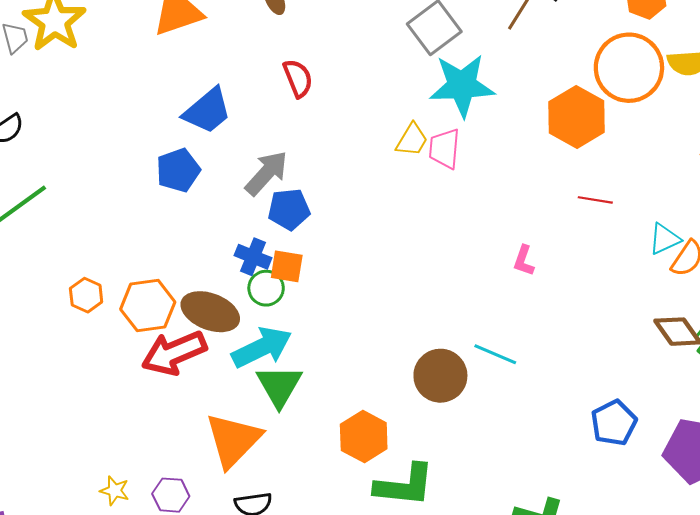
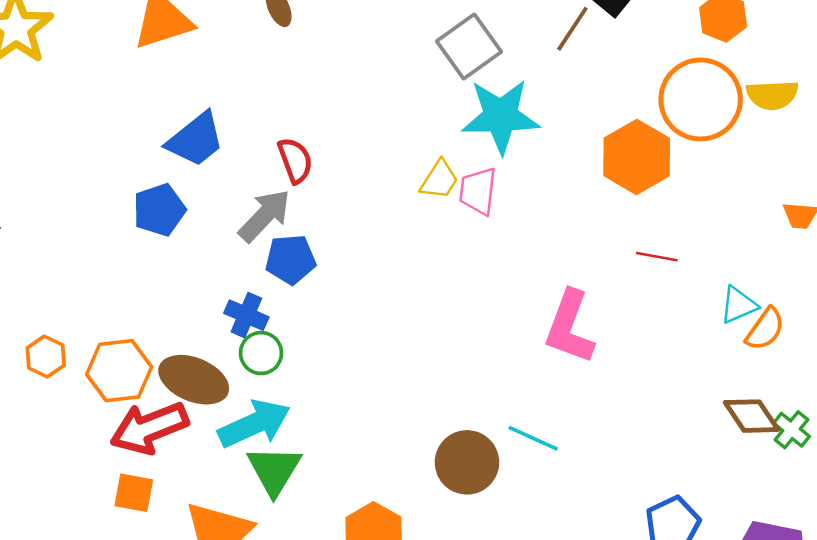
red semicircle: (298, 78) -> (295, 160), moved
pink L-shape: (524, 261) -> (570, 327), size x2.0
orange square: (287, 266) -> (134, 493), moved

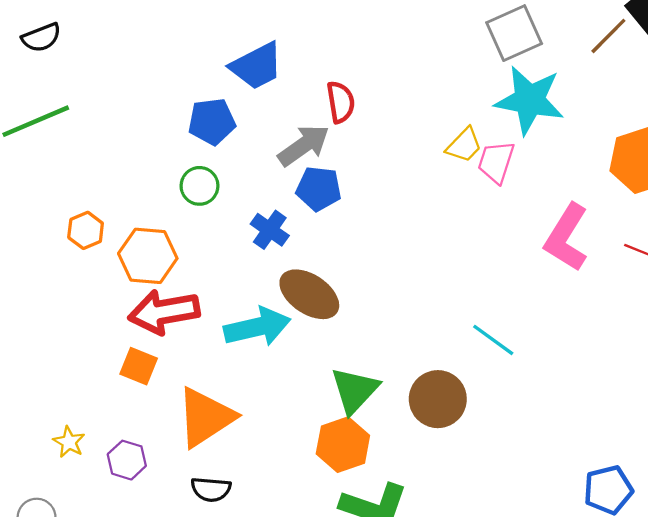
pink L-shape: (570, 327) -> (566, 238), moved
green circle: (261, 353) -> (199, 186), moved
brown ellipse: (194, 380) -> (309, 294), moved
cyan line: (533, 438) -> (493, 340), moved
green triangle: (274, 470) -> (355, 390), moved

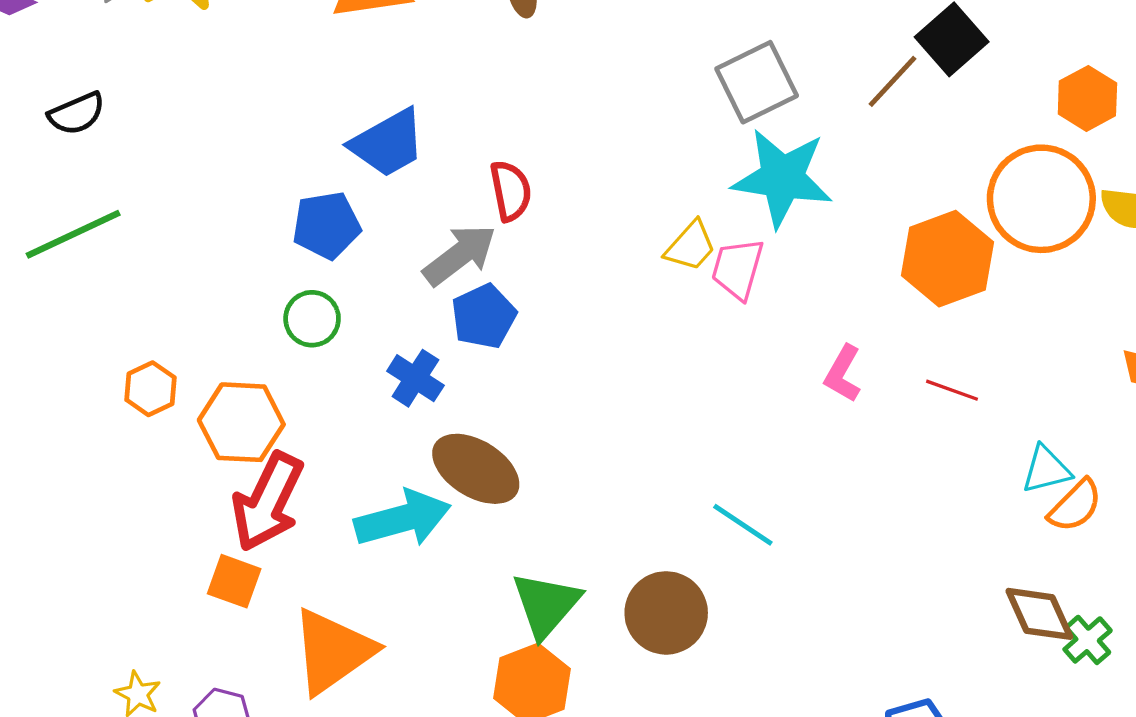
blue pentagon: (319, 189) -> (484, 316), turned -30
pink L-shape: (566, 238) -> (843, 374), size x0.6
red arrow: (164, 312) -> (268, 502), turned -52

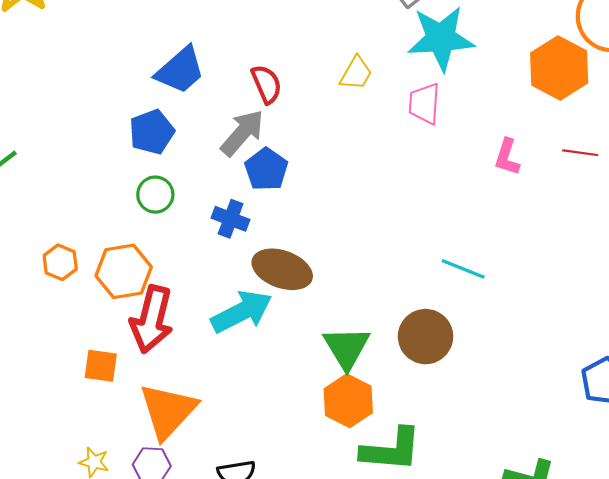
yellow trapezoid: (691, 246) -> (356, 73), moved
orange square: (234, 581) -> (101, 366), moved
orange triangle: (333, 651) -> (168, 411), moved

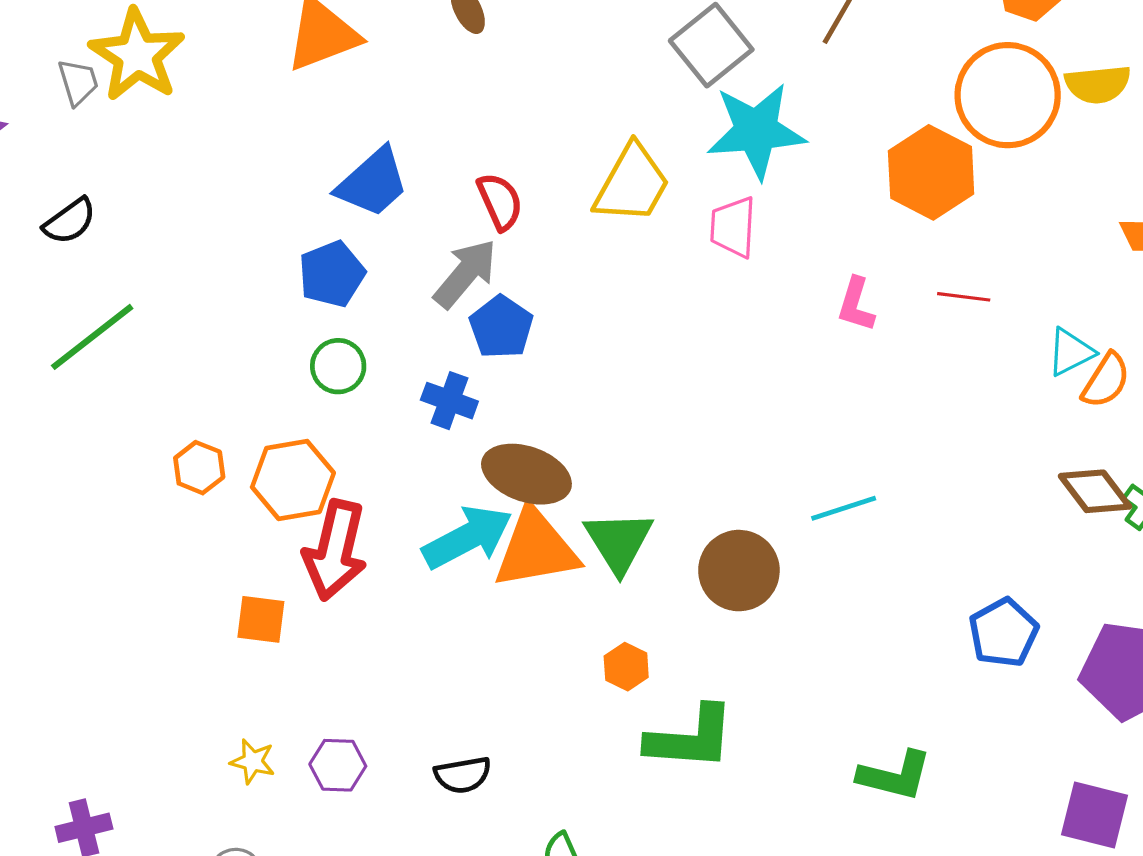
yellow trapezoid: (356, 73) -> (632, 184), size x1.6
cyan line: (463, 269) -> (844, 508), moved, turned -39
green triangle: (346, 348) -> (619, 542), moved
orange hexagon: (348, 401) -> (626, 667), size x0.6
orange triangle: (168, 411) -> (536, 549), moved, turned 38

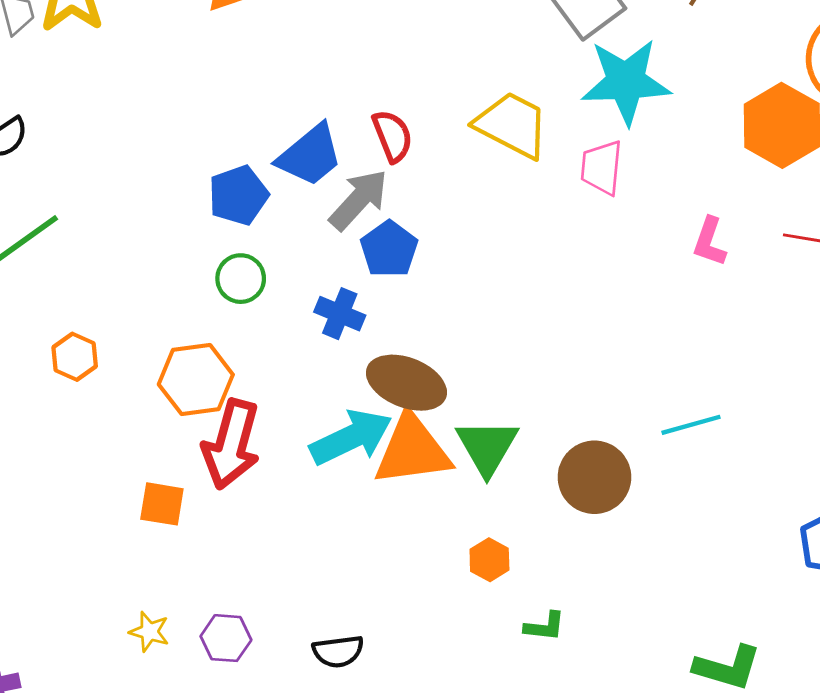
blue trapezoid: (373, 183) -> (310, 155), moved
yellow trapezoid: (632, 184) -> (512, 125), turned -94
orange hexagon: (199, 468) -> (75, 357), moved
green L-shape: (690, 738) -> (545, 626), size x0.5

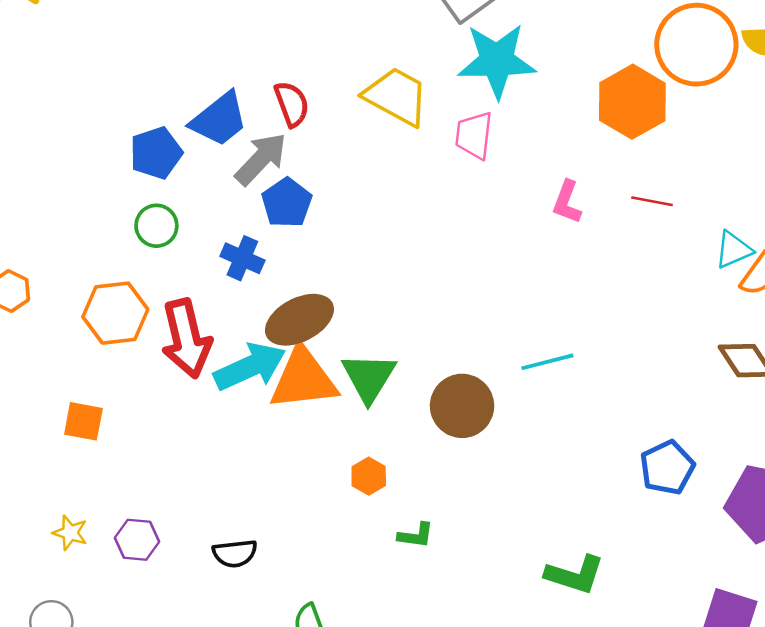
brown ellipse: (406, 383) -> (299, 320), turned -50
red arrow: (231, 444) -> (186, 339), moved, turned -30

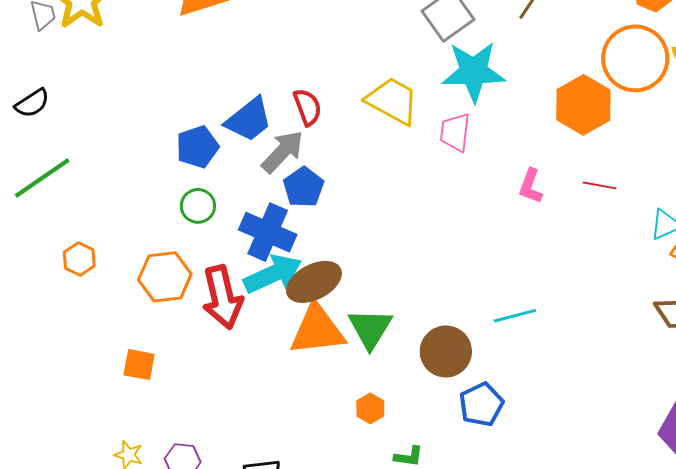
blue cross: (242, 258) -> (268, 232), size x1.6
cyan arrow: (250, 367) -> (273, 274), moved
blue pentagon: (667, 468) -> (481, 405), moved

